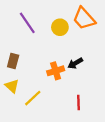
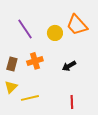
orange cross: (56, 71) -> (35, 61), moved
yellow triangle: (12, 86) -> (11, 87), turned 32
yellow line: (33, 98) -> (30, 98), turned 30

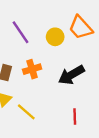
black arrow: (69, 66) -> (71, 75), size x1.6
yellow line: (30, 98) -> (26, 112), turned 54

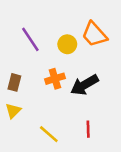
orange cross: (32, 69) -> (55, 79), moved
yellow line: (26, 112) -> (49, 134), moved

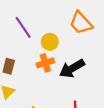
yellow circle: (67, 44) -> (50, 42), moved

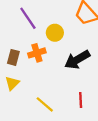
orange cross: (45, 63) -> (37, 53), moved

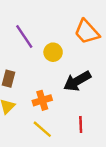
orange cross: (37, 53) -> (42, 100), moved

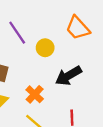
orange cross: (42, 100) -> (35, 94), turned -30

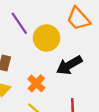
yellow circle: (45, 48) -> (47, 38), size x1.5

